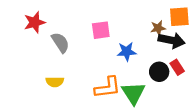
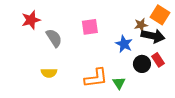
orange square: (179, 17) -> (160, 15), turned 36
blue star: (127, 52) -> (124, 44), moved, turned 30
green triangle: (133, 93) -> (119, 83), size x0.6

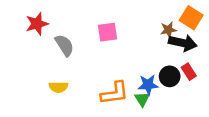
blue star: (124, 44) -> (148, 85), moved, turned -30

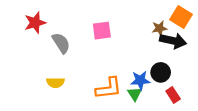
red rectangle: (189, 72) -> (173, 95), moved

